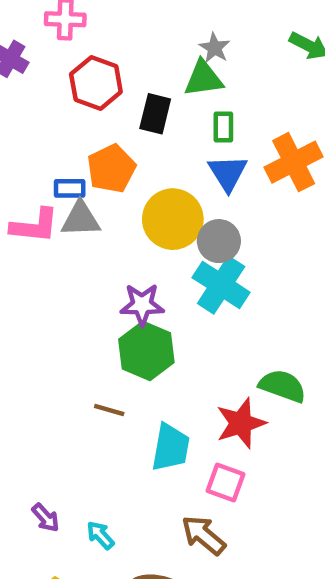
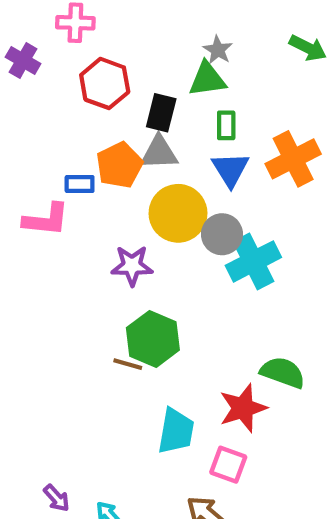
gray triangle: (81, 219) -> (159, 153), moved
cyan cross: (221, 285) -> (253, 261), moved, turned 30
purple star: (142, 305) -> (132, 266), moved
brown line: (109, 410) -> (128, 364), moved

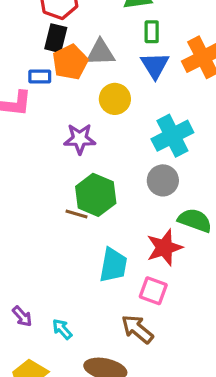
black rectangle: (161, 113) -> (56, 38), moved
yellow circle: (178, 213) -> (115, 99), size x0.7
gray circle: (222, 234) -> (163, 180), moved

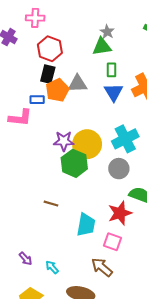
yellow circle: (115, 99) -> (87, 144), moved, size x1.4
green hexagon: (96, 195) -> (74, 163), moved
brown line: (77, 214) -> (51, 204), moved

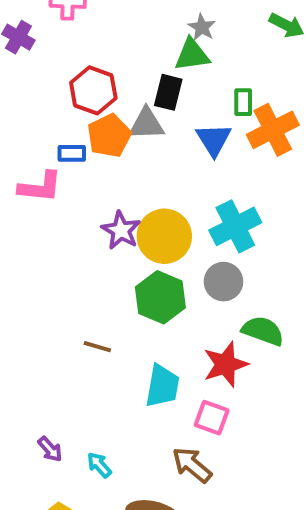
red hexagon: (50, 49) -> (93, 90), moved
green rectangle: (111, 70) -> (243, 102), moved
black rectangle: (48, 74) -> (168, 92), moved
purple star: (64, 141) -> (121, 230), turned 30
green hexagon: (74, 163) -> (160, 297), moved

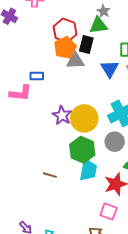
red hexagon: (93, 90) -> (65, 30), moved
orange pentagon: (109, 136) -> (65, 48), moved
cyan trapezoid: (162, 386) -> (88, 170), moved

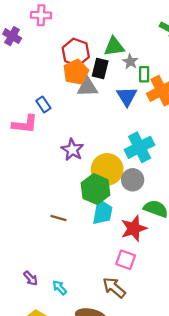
gray star: (104, 11) -> (130, 62), moved
blue rectangle: (37, 76) -> (43, 104), turned 56
yellow circle: (84, 118) -> (107, 169), moved

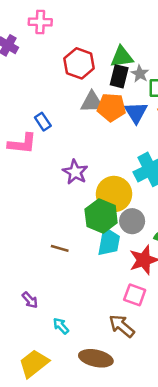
black rectangle: (100, 69) -> (119, 76), moved
orange pentagon: (76, 72) -> (111, 107), moved, turned 30
gray circle: (133, 180) -> (132, 221), moved
purple arrow: (31, 278) -> (30, 300), moved

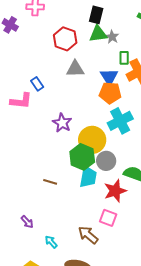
gray star: (140, 74) -> (112, 37), moved
black rectangle: (119, 76) -> (96, 15), moved
orange pentagon: (111, 107) -> (110, 93), moved
brown arrow: (122, 326) -> (88, 235), moved

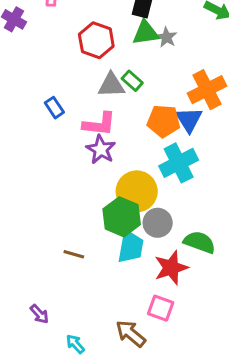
green rectangle: (124, 58) -> (132, 81), moved, turned -48
blue triangle: (109, 77) -> (189, 120), moved
pink L-shape: (21, 101) -> (99, 124), moved
purple star: (62, 123) -> (101, 149), moved

